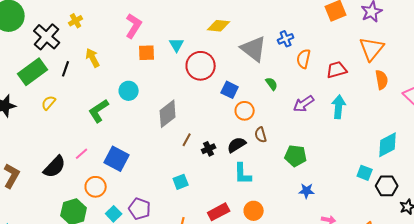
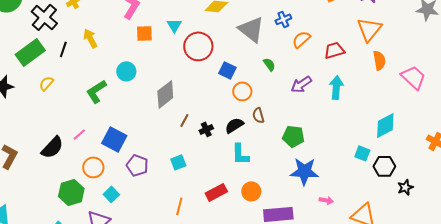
orange semicircle: (304, 59) -> (301, 39), turned 36
blue star: (307, 191) -> (304, 171), size x1.8
purple pentagon: (140, 209) -> (137, 165), moved

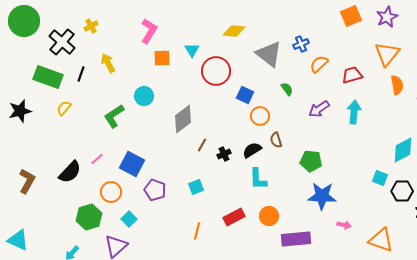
green rectangle: (30, 52) -> (48, 77), turned 56

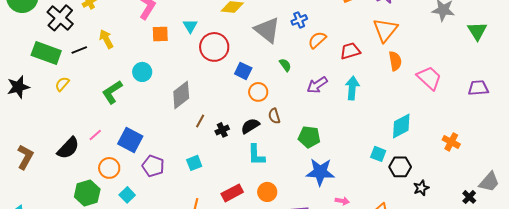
black line: (81, 74) -> (79, 50), turned 49

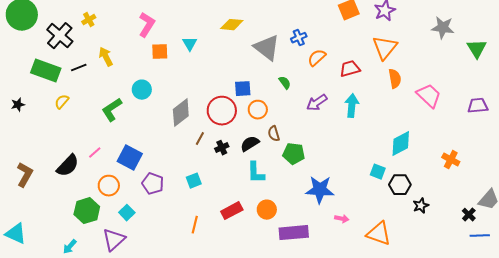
red circle: (214, 47) -> (222, 111), moved
blue square: (243, 71) -> (243, 89), turned -30
black star: (18, 87) -> (18, 105), size x0.6
green pentagon: (309, 137) -> (294, 154), moved

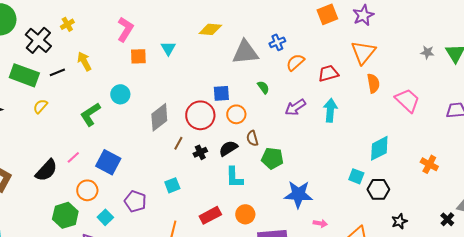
gray star: (443, 28) -> (427, 52), moved, size x0.6
gray triangle: (267, 48) -> (245, 52), turned -44
purple pentagon: (153, 184) -> (135, 201), moved
black star: (421, 206) -> (399, 221), moved

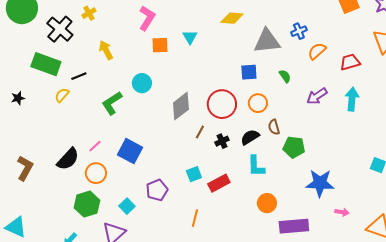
black line: (57, 72) -> (79, 76), moved
blue square: (221, 93) -> (249, 72), moved
orange circle: (87, 190) -> (96, 173), moved
purple pentagon: (135, 201) -> (157, 190), turned 30
red rectangle: (210, 215) -> (219, 183), moved

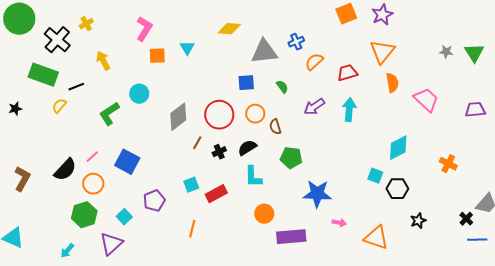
brown semicircle: (274, 127) -> (275, 127), moved

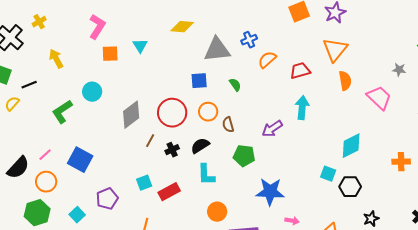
gray star: (446, 52) -> (399, 70), moved
purple arrow: (314, 107) -> (272, 129), moved
orange cross: (448, 164) -> (401, 162), turned -30

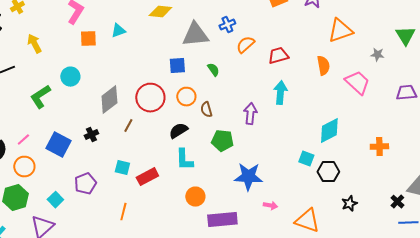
cyan triangle: (140, 46) -> (118, 31), turned 42
orange triangle: (335, 50) -> (340, 31), moved, turned 32
purple arrow: (272, 129) -> (250, 114), turned 130
black cross: (172, 150) -> (91, 135), moved
cyan square: (144, 183) -> (122, 168), turned 35

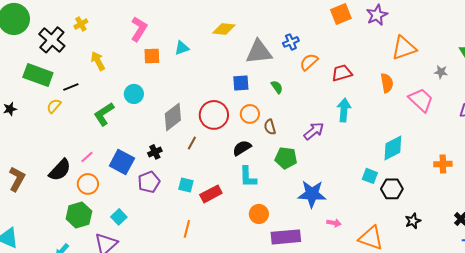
purple arrow: (250, 114) -> (314, 131), turned 45
purple pentagon: (85, 184) -> (149, 182), moved

